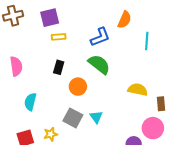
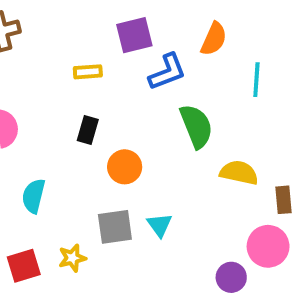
purple square: (50, 18) -> (134, 35), moved
green semicircle: (99, 64) -> (196, 126), moved, turned 30
gray square: (73, 118) -> (115, 227), turned -36

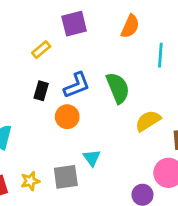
yellow rectangle: (88, 72) -> (41, 50), turned -36
blue L-shape: (167, 72) -> (77, 85), moved
yellow semicircle: (239, 173) -> (148, 121), turned -44
gray square: (115, 227) -> (66, 177), moved

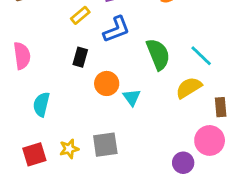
cyan line: (160, 55) -> (201, 56), moved, turned -50
blue L-shape: (77, 85) -> (116, 29), moved
cyan triangle: (92, 158) -> (132, 97), moved

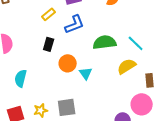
green semicircle: (158, 54) -> (105, 42), turned -75

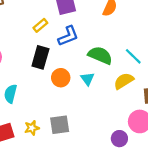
green semicircle: (105, 42) -> (100, 55), turned 30
black rectangle: (49, 44) -> (40, 57), size x1.5
cyan triangle: (86, 73) -> (87, 79), moved

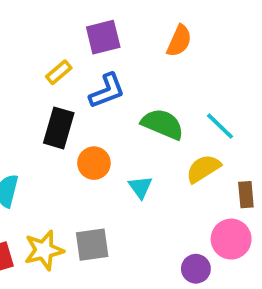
cyan triangle: (87, 79) -> (140, 187), moved
yellow star: (32, 128) -> (44, 250), size x1.5

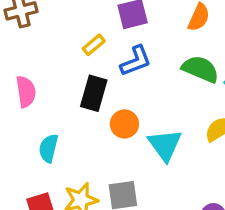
green semicircle: (163, 124) -> (200, 69), moved
cyan triangle: (140, 187) -> (165, 145), size x1.6

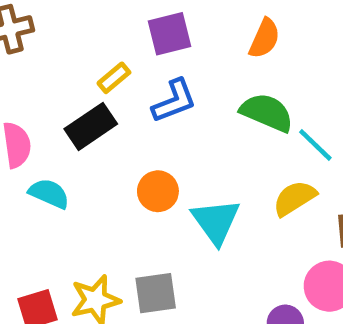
black rectangle: (94, 93) -> (91, 126), moved, turned 40
cyan semicircle: (48, 148) -> (49, 194), moved, turned 100

